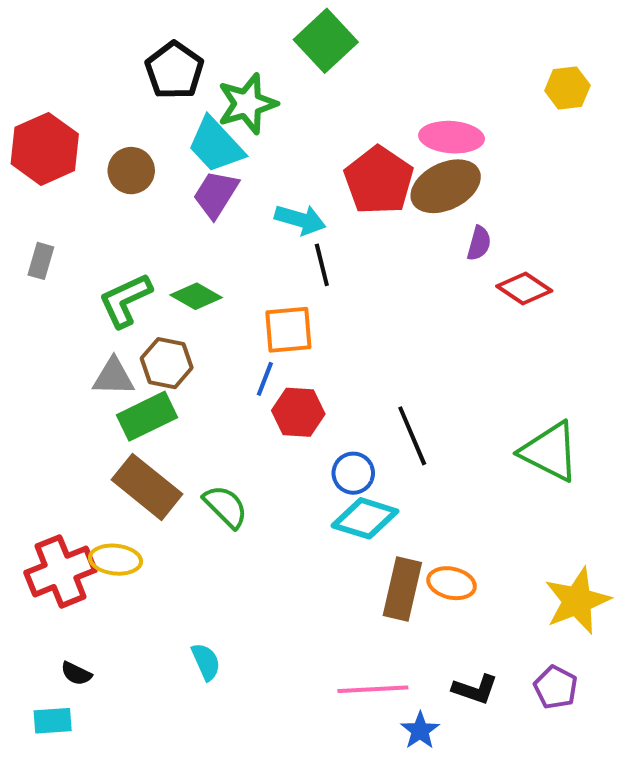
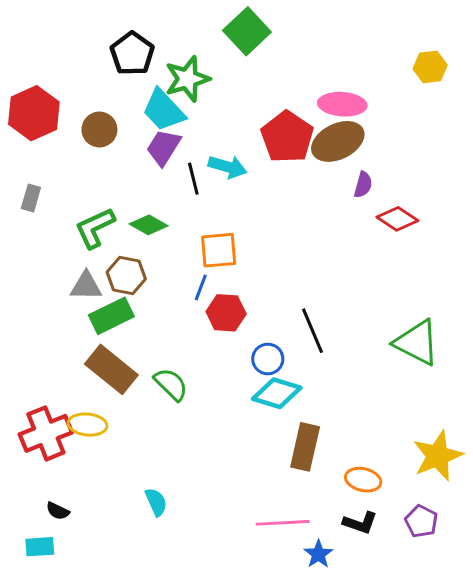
black line: (322, 265) -> (193, 179), moved
orange ellipse: (452, 583) -> (363, 480), moved

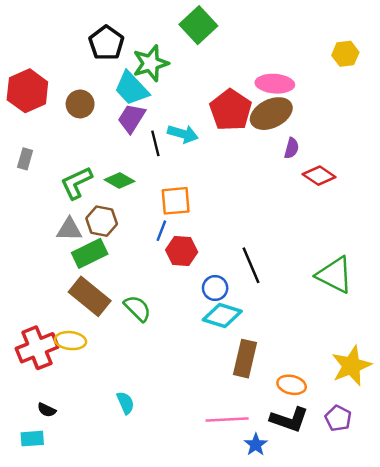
black L-shape: (360, 523) -> (289, 419), size x1.4

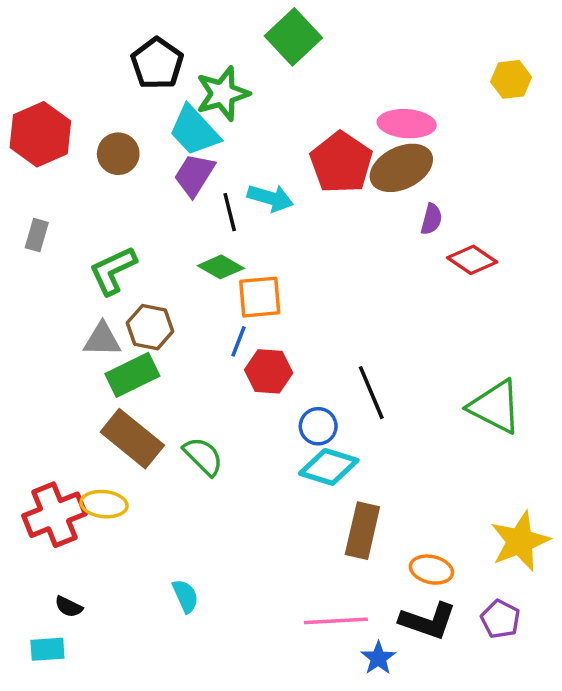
green diamond: (119, 180) -> (221, 267), moved

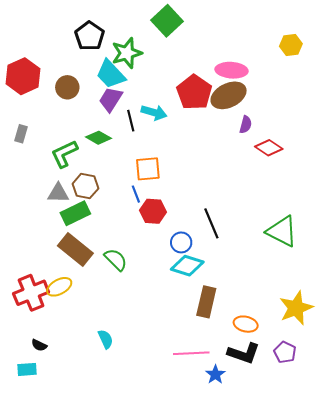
green diamond: (221, 267) -> (99, 138), moved
blue line: (239, 341) -> (136, 194), turned -42
yellow ellipse: (104, 504) -> (59, 287), turned -35

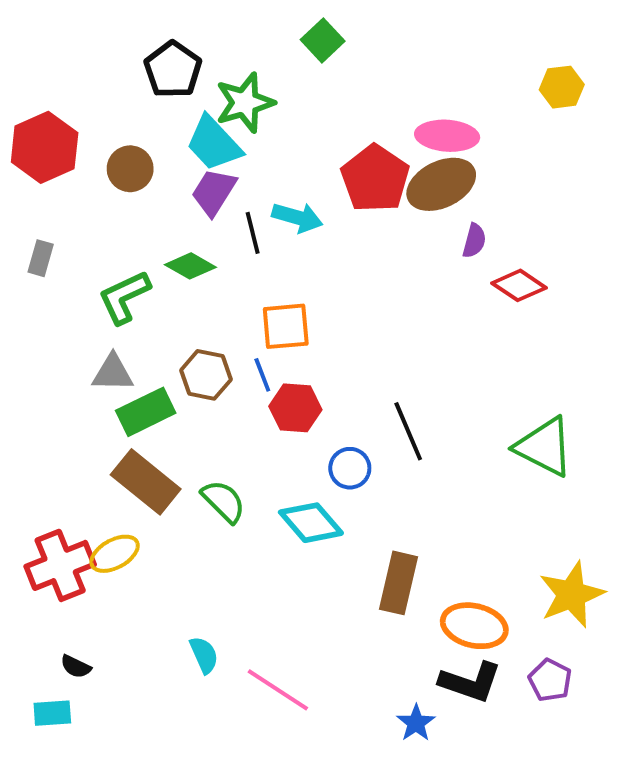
green square: (167, 21) -> (323, 40), size x0.7
brown hexagon: (85, 186) -> (206, 375), moved
cyan diamond: (187, 266) -> (311, 523), moved, turned 32
orange ellipse: (246, 324) -> (474, 626), size x1.4
pink line: (191, 353) -> (278, 690), moved, turned 36

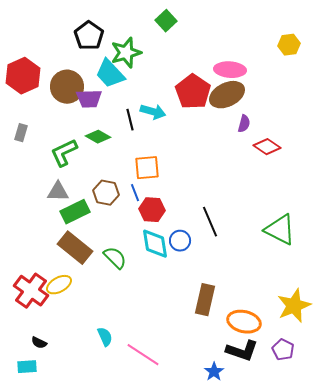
brown circle: (130, 169) -> (67, 87), size x1.4
purple trapezoid: (214, 192) -> (89, 99), moved, turned -124
cyan diamond: (311, 523) -> (155, 244), moved, turned 32
red cross: (60, 565) -> (31, 291), turned -32

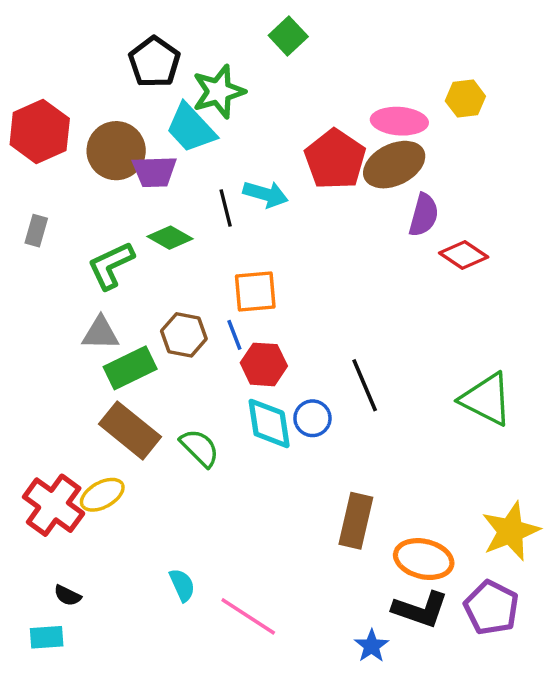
yellow hexagon: (289, 45) -> (465, 99), moved
purple semicircle: (244, 124) -> (424, 215), size x1.4
purple pentagon: (283, 350) -> (491, 608), size x1.4

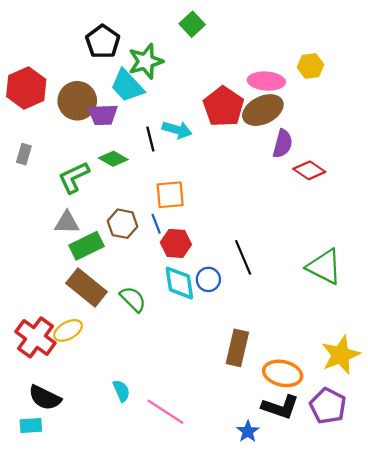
black semicircle: (67, 596) -> (45, 398), size x1.8

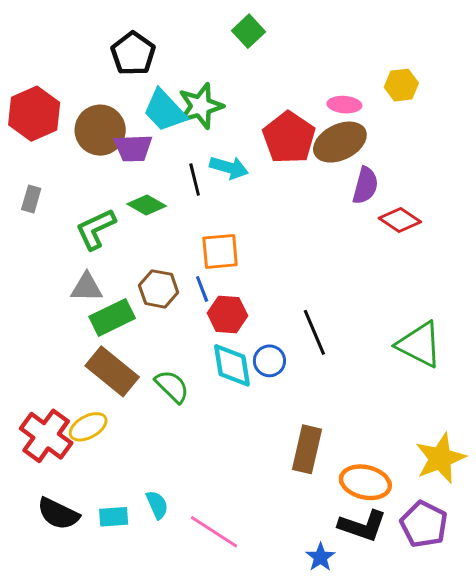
green star: (146, 61) -> (201, 106), moved
pink ellipse: (266, 81) -> (344, 105), size x0.7
cyan rectangle: (31, 426) -> (114, 517), moved

